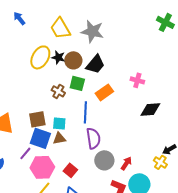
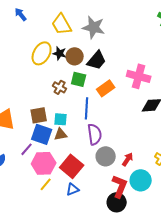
pink cross: (137, 80) -> (139, 76), size x1.6
red square: (70, 170) -> (72, 166), size x1.6

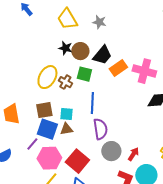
gray star: (94, 27) -> (99, 22), size x0.6
yellow ellipse: (42, 53) -> (47, 77), moved
orange rectangle: (106, 88) -> (118, 68), moved

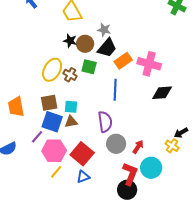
gray star: (99, 22) -> (104, 30), moved
blue line: (92, 103) -> (115, 90), moved

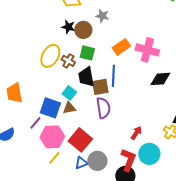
black trapezoid: (107, 48) -> (86, 77), moved, turned 130
brown square: (49, 103) -> (100, 87), moved
cyan square: (71, 107) -> (69, 93), turned 32
gray circle: (116, 144) -> (97, 161), moved

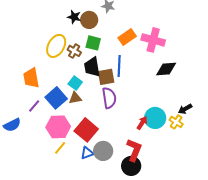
orange trapezoid: (14, 93) -> (31, 78), moved
blue square: (50, 108) -> (56, 98), turned 30
purple line: (35, 123) -> (34, 106), moved
cyan circle: (149, 154) -> (155, 118), moved

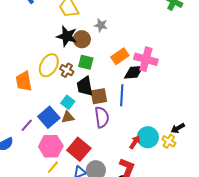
black star: (74, 17) -> (67, 36), size x1.5
blue line: (119, 66) -> (122, 95), moved
black diamond: (166, 69) -> (134, 72), moved
orange trapezoid: (31, 78) -> (24, 81), moved

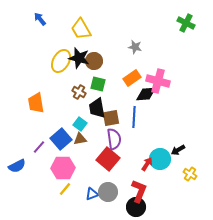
gray star: (101, 25) -> (135, 47), moved
yellow ellipse: (49, 65) -> (61, 61), moved
black arrow: (178, 128) -> (178, 150), moved
yellow cross: (169, 141) -> (190, 174), moved
red square: (79, 149) -> (108, 159), moved

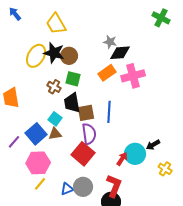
pink cross: (158, 81) -> (133, 76), turned -30
black diamond: (146, 94) -> (120, 53), moved

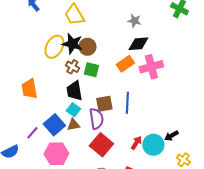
gray star: (110, 42) -> (134, 21), moved
brown cross: (54, 87) -> (72, 67), moved
black trapezoid: (72, 103) -> (74, 91), moved
purple semicircle: (89, 134) -> (96, 119), moved
red arrow: (122, 159) -> (136, 143), moved

